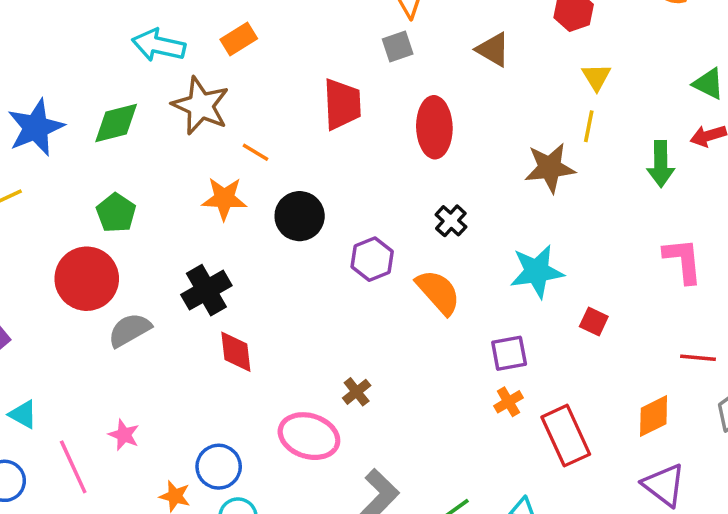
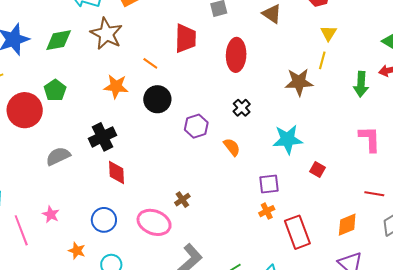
orange line: (255, 152) -> (150, 63), moved
red circle: (87, 279) -> (25, 110), moved
orange semicircle: (438, 292) -> (232, 147), size x0.7
blue circle: (219, 467) -> (104, 220), moved

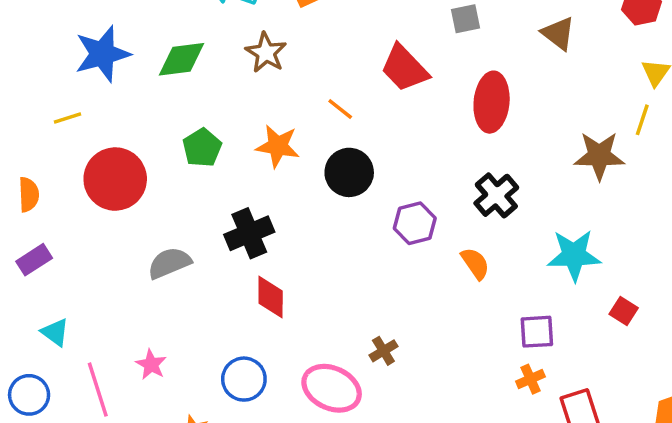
brown star: (106, 34) -> (266, 53), size x0.7
red trapezoid: (186, 38) -> (404, 68), turned 132
green pentagon: (55, 90) -> (202, 148), moved
black cross: (242, 108) -> (496, 195), size x1.4

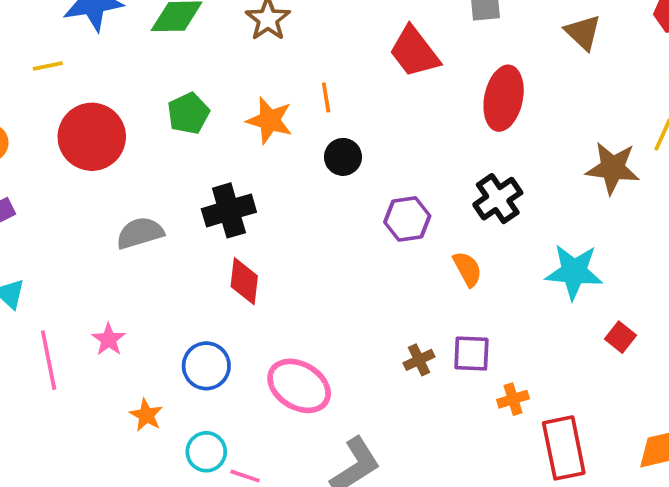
orange line: (340, 109) -> (326, 97), moved, turned 36
black circle: (349, 172) -> (343, 157), size x0.7
purple square: (537, 332) -> (471, 354), moved
brown cross: (383, 351) -> (419, 360), moved

